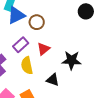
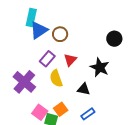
black circle: (86, 11) -> (114, 39), moved
black star: (71, 60) -> (100, 67), turned 30

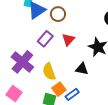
yellow semicircle: (56, 78) -> (49, 72), moved
pink square: (40, 112) -> (14, 93), moved
blue rectangle: (88, 114) -> (72, 94), moved

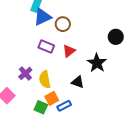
purple rectangle: (45, 39) -> (46, 46), turned 63
purple cross: (22, 62) -> (25, 73), moved, size x0.6

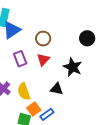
brown circle: (63, 24) -> (43, 39), moved
purple rectangle: (46, 46) -> (20, 59), turned 56

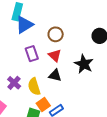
red triangle: (43, 60) -> (55, 55), turned -32
black triangle: (57, 89) -> (55, 75), moved

